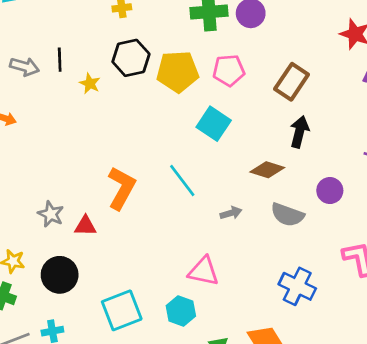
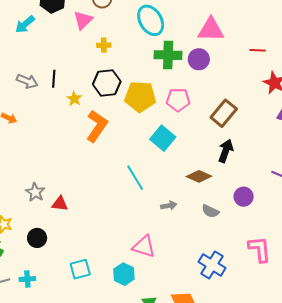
orange L-shape: (121, 188) -> (97, 126), moved
gray semicircle: (287, 215) -> (210, 211), size x0.7
black circle: (60, 275) -> (37, 238), size x0.7
cyan square: (122, 310) -> (80, 269), size x0.7

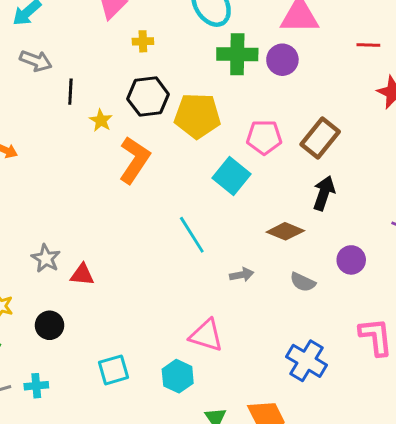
gray arrow: (27, 81) -> (36, 61), moved
pink pentagon: (178, 100) -> (264, 137), moved

